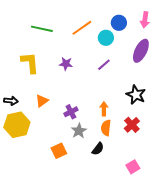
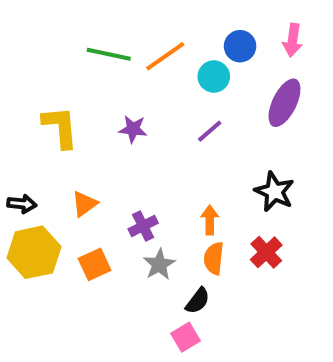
green line: (42, 29) -> (109, 54), moved
orange square: (59, 151) -> (95, 264), moved
pink square: (133, 167) -> (185, 337), moved

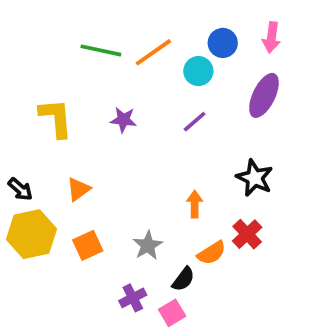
black arrow: (22, 204) -> (20, 189), turned 35
purple cross: (143, 226) -> (133, 298), moved
orange semicircle: (214, 258) -> (211, 253), moved, turned -128

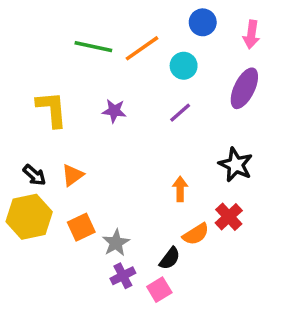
blue circle: (223, 43) -> (203, 22), moved
black arrow: (20, 189) -> (34, 175), moved
gray star: (148, 245) -> (116, 243), moved

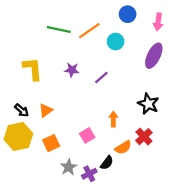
purple line: (180, 113) -> (101, 78), moved
gray star: (116, 243) -> (69, 167), moved
purple cross: (123, 276) -> (89, 174), moved
pink square: (159, 290) -> (87, 135), moved

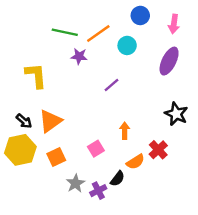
purple star: (72, 70) -> (79, 56), moved
black star: (148, 104) -> (176, 114), moved
orange triangle: (46, 110) -> (50, 121), size x1.5

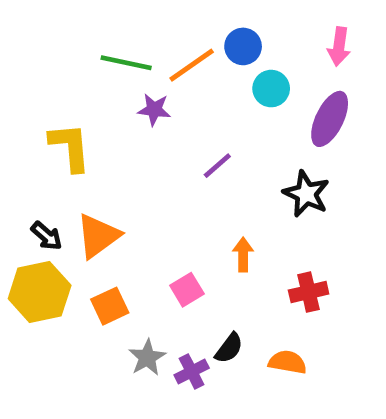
blue circle: (140, 15) -> (243, 46), moved
cyan circle: (127, 45) -> (271, 89), moved
black star: (176, 114) -> (306, 194), moved
red cross: (158, 150) -> (309, 292), turned 30
orange semicircle: (135, 162) -> (287, 362), moved, turned -138

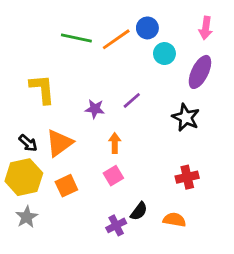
purple star: (154, 110) -> (95, 109), moved
orange arrow: (243, 255) -> (115, 143), moved
gray star: (147, 358) -> (27, 217), moved

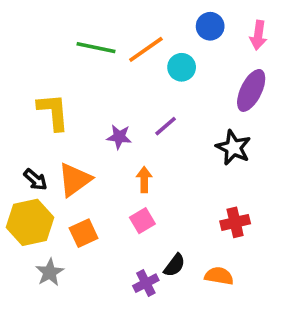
blue circle: (147, 28) -> (210, 26), moved
cyan circle: (164, 54) -> (182, 67), moved
gray star: (27, 217) -> (50, 272), moved

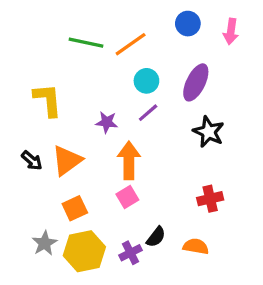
cyan circle: (182, 67) -> (146, 81), moved
purple ellipse: (251, 90) -> (196, 82), moved
orange arrow: (144, 180) -> (129, 160), size x1.6
yellow hexagon: (30, 222) -> (84, 251), moved

